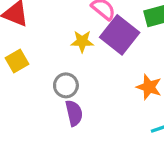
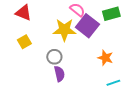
yellow star: (82, 41) -> (64, 30), size x1.6

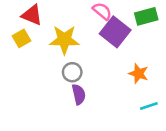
yellow star: (64, 30) -> (64, 40), moved
yellow square: (24, 42) -> (22, 38), moved

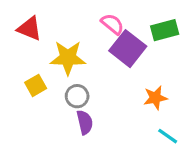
yellow square: (22, 38) -> (36, 85), moved
orange star: (138, 74) -> (155, 98), turned -30
cyan line: (149, 106) -> (168, 136), turned 54

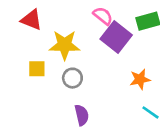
yellow square: (36, 85) -> (37, 69), turned 30
purple semicircle: (85, 122) -> (82, 115), moved

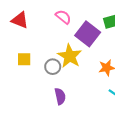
pink semicircle: (103, 16) -> (63, 17), moved
yellow star: (65, 45) -> (70, 56), moved, turned 30

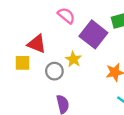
red triangle: (20, 20) -> (37, 44), moved
yellow star: (70, 56) -> (73, 59), size x0.6

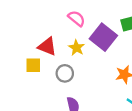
yellow star: (73, 59) -> (76, 48), moved

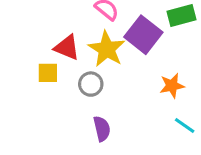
yellow star: (76, 48) -> (107, 49), size x1.6

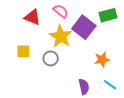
red triangle: (67, 47) -> (32, 17), moved
purple semicircle: (102, 129) -> (84, 87), moved

